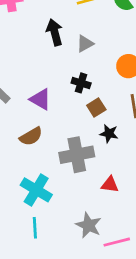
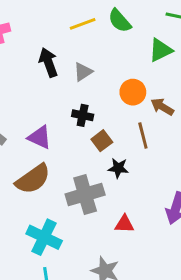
brown semicircle: (31, 136) -> (33, 179), size x1.4

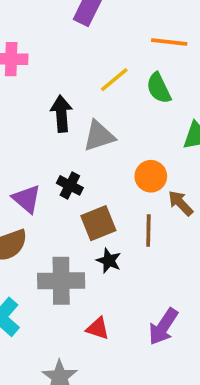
yellow line: (83, 24) -> (114, 80), turned -35
gray triangle: (83, 72) -> (99, 136), size x1.4
black cross: (83, 115) -> (70, 185), moved
brown square: (102, 141) -> (98, 223), size x1.4

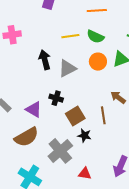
yellow line: (114, 80) -> (70, 36), turned 42
green semicircle: (159, 88) -> (95, 37), turned -30
orange circle: (151, 176) -> (98, 62), moved
gray cross: (61, 281) -> (60, 151), turned -30

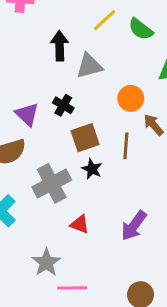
yellow line: (70, 36) -> (104, 20), turned -48
orange circle: (98, 62) -> (131, 98), moved

